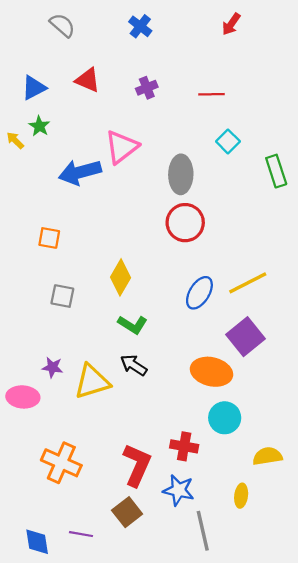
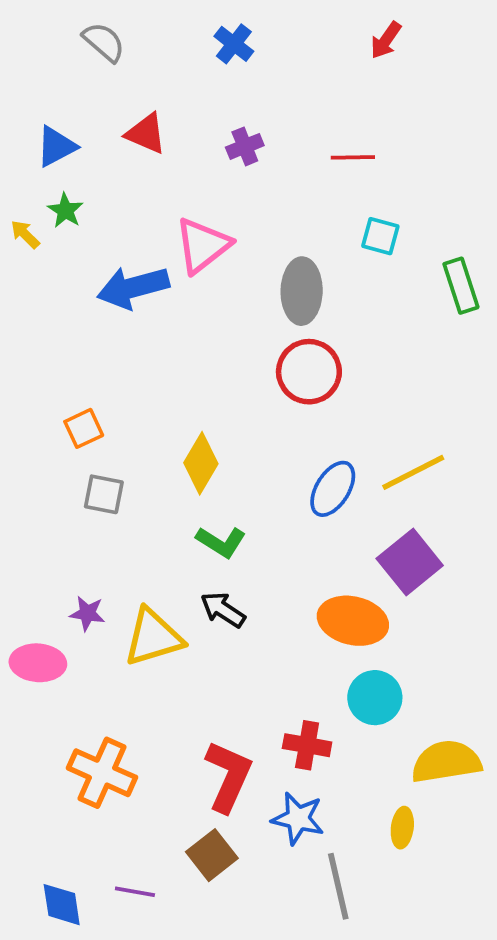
cyan square: (228, 141) -> (380, 236), turned -30
orange square: (49, 238) -> (84, 428), moved, turned -35
yellow semicircle: (267, 456) -> (446, 762), size x1.4

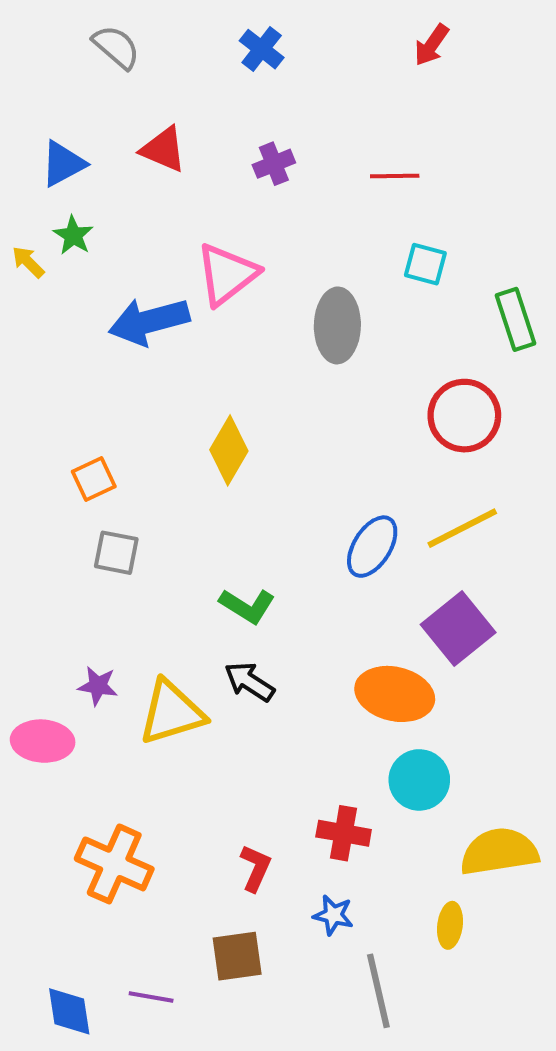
red circle: (309, 372) -> (464, 416), moved
yellow diamond: (201, 463) -> (229, 450), moved
red L-shape: (228, 776) -> (255, 868), size x0.6
blue star: (298, 818) -> (333, 915), size x0.7
brown square: (212, 855) -> (237, 956), turned 30

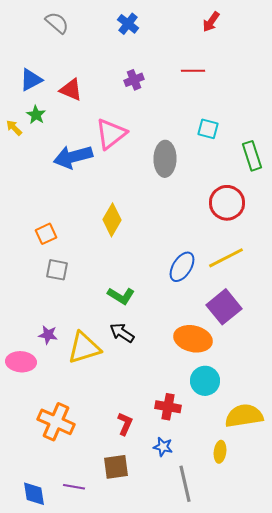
red triangle: (163, 149) -> (71, 90), moved
red line: (395, 176) -> (193, 71), moved

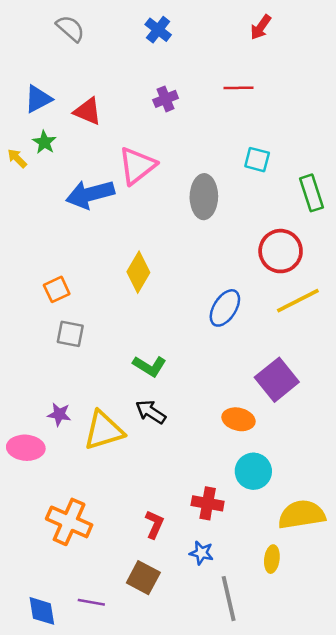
yellow line: (226, 258) -> (298, 301), moved
blue ellipse: (182, 267) -> (225, 308), moved
orange ellipse: (193, 339) -> (238, 419), size x0.7
brown square: (116, 467) -> (143, 578), turned 36

